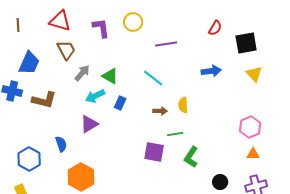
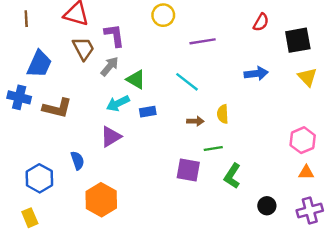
purple L-shape: (101, 28) -> (114, 35), moved
gray arrow: (82, 73) -> (110, 66), moved
blue rectangle: (120, 103) -> (148, 112), turned 56

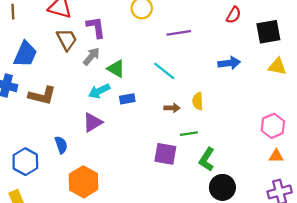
yellow triangle: (307, 77) -> (277, 66), turned -36
black circle: (267, 206) -> (222, 187), moved, size x1.5

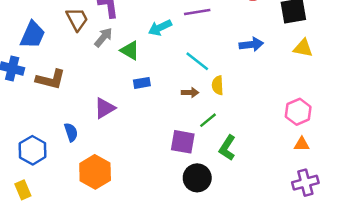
cyan line: (164, 71) -> (197, 61), moved
cyan arrow: (99, 91) -> (160, 28), moved
green line: (189, 134) -> (208, 120), turned -30
black circle: (222, 187) -> (197, 178), moved

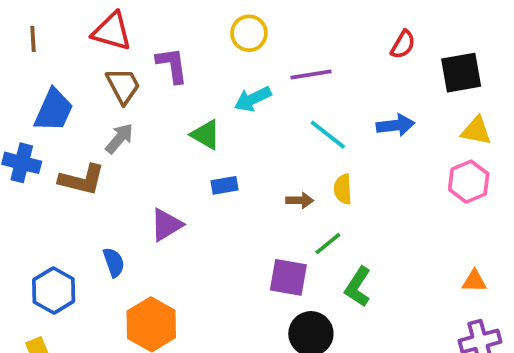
gray arrow: (103, 37) -> (119, 138), moved
cyan line: (197, 61) -> (328, 135), moved
pink hexagon: (298, 112) -> (469, 182), moved

